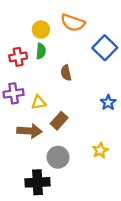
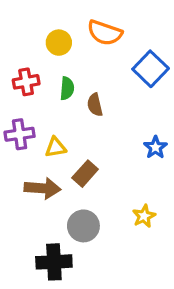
green semicircle: (41, 51) -> (67, 88), moved

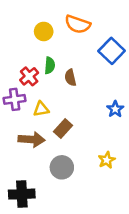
red cross: (26, 82) -> (29, 76), moved, turned -30
black cross: (54, 262) -> (22, 194), moved

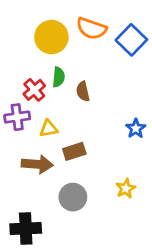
yellow circle: (44, 31) -> (51, 37), size x1.5
blue square: (112, 51) -> (131, 40), moved
brown rectangle: (63, 129) -> (74, 151), turned 30

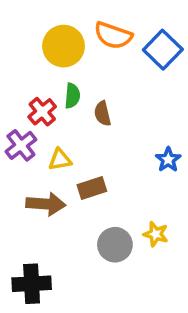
purple cross: (17, 117) -> (21, 145), turned -30
yellow star: (126, 189) -> (156, 234), turned -30
gray circle: (73, 197) -> (115, 245), moved

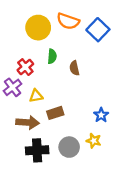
green semicircle: (72, 96) -> (52, 56), moved
brown semicircle: (103, 113) -> (74, 68), moved
blue star: (168, 160) -> (101, 115), moved
black cross: (32, 284) -> (37, 150), moved

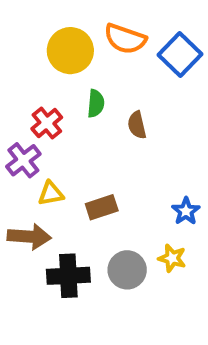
yellow triangle: (36, 96) -> (51, 194), moved
brown arrow: (27, 123) -> (29, 237), moved

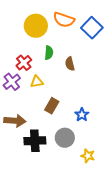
yellow triangle: (51, 194) -> (37, 82), moved
brown rectangle: (102, 207) -> (52, 106), turned -42
blue star: (186, 211) -> (82, 115), moved
yellow star: (172, 258) -> (88, 156), moved

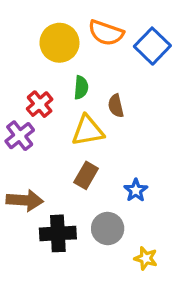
yellow triangle: (37, 82) -> (88, 131), moved, size x1.5

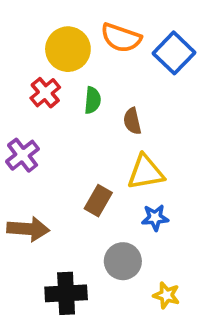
red cross: (40, 104) -> (45, 93), moved
yellow triangle: (88, 131) -> (146, 172), moved
blue star: (136, 190) -> (155, 218), turned 30
black cross: (58, 233) -> (66, 293), moved

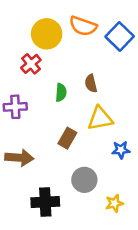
green semicircle: (93, 100) -> (61, 93), moved
purple cross: (23, 155) -> (15, 107), turned 35
blue star: (155, 218) -> (121, 150), moved
yellow star: (166, 295) -> (114, 203), turned -30

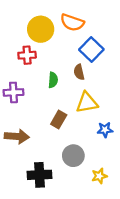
blue square: (120, 36) -> (91, 50), moved
red cross: (31, 64) -> (27, 55), turned 36

